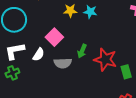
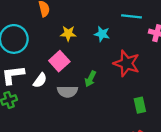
yellow star: (70, 11) -> (68, 33), moved
red star: (105, 60) -> (127, 63), moved

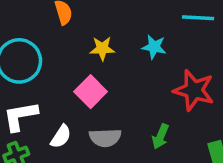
green arrow: (90, 79) -> (160, 136), moved
white semicircle: (40, 80) -> (61, 136), moved

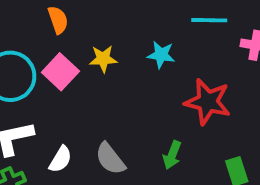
pink square: (91, 92) -> (60, 72), moved
gray semicircle: (105, 138) -> (110, 159), turned 56

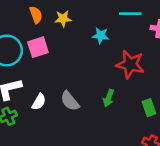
yellow star: (103, 59) -> (63, 19), moved
pink square: (60, 72) -> (38, 47), turned 30

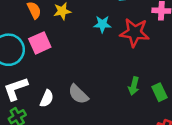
red star: (130, 64) -> (135, 32), moved
green arrow: (109, 98) -> (134, 86), moved

